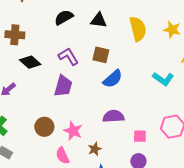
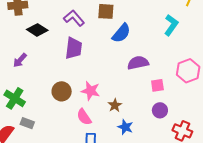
cyan L-shape: (163, 79) -> (171, 25), turned -80
purple semicircle: (113, 116) -> (138, 63), moved

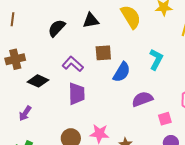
cyan L-shape: (171, 25) -> (156, 59), moved

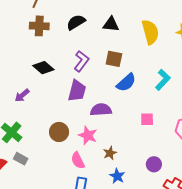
brown cross: (15, 59) -> (39, 26), moved
purple L-shape: (73, 64) -> (81, 61), turned 70
purple semicircle: (142, 99) -> (101, 110), moved
pink square: (165, 119) -> (147, 119), moved

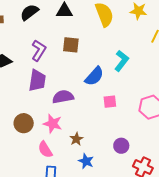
blue semicircle: (126, 82) -> (94, 76), moved

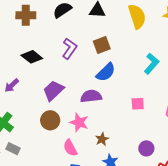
brown square: (71, 45) -> (102, 45), turned -30
blue semicircle: (94, 76) -> (106, 72), moved
purple trapezoid: (37, 80) -> (53, 90), moved, turned -145

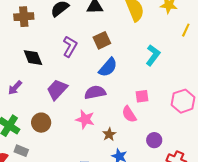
black diamond: (32, 57) -> (33, 58), turned 35
brown circle: (50, 120) -> (41, 123), moved
pink semicircle: (70, 148) -> (129, 114), moved

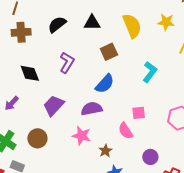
brown square: (102, 40) -> (109, 52), moved

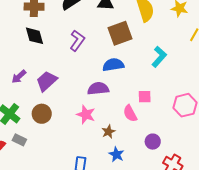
brown square: (109, 52) -> (120, 33), size x1.4
black diamond: (30, 73) -> (34, 36), moved
blue semicircle: (105, 84) -> (113, 65), turned -145
purple trapezoid: (54, 105) -> (47, 81), moved

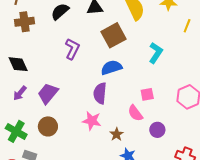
black diamond: (34, 36) -> (18, 64), moved
purple semicircle: (98, 89) -> (100, 93), turned -70
purple circle: (153, 142) -> (157, 130), moved

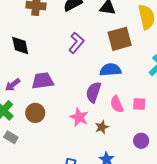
purple arrow: (20, 93) -> (13, 85), moved
purple trapezoid: (48, 93) -> (43, 81), turned 30
pink semicircle: (135, 113) -> (117, 104), moved
brown star: (117, 134) -> (102, 127), moved

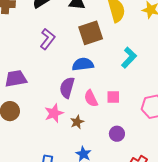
pink star: (79, 117) -> (54, 113), turned 30

